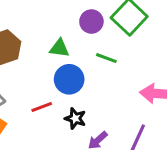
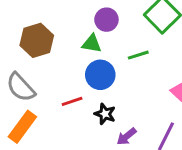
purple circle: (91, 22) -> (106, 20), moved
green line: (106, 58) -> (138, 55), turned -40

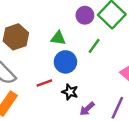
purple circle: (106, 20) -> (85, 15), moved
green line: (138, 55) -> (94, 46), turned -35

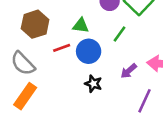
red line: (44, 83) -> (62, 48), moved
purple arrow: (87, 109) -> (129, 71), moved

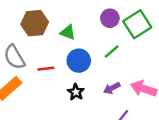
green triangle: (81, 26) -> (68, 32), moved
red line: (62, 48) -> (46, 69), moved

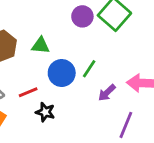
green line: (112, 51) -> (89, 69), moved
black star: (76, 92) -> (45, 112), moved

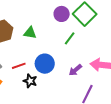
green line: (89, 69) -> (70, 38), moved
blue circle: (62, 73) -> (45, 64), moved

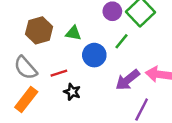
blue circle: (45, 64) -> (94, 55), moved
purple arrow: (75, 70) -> (128, 80), size x1.5

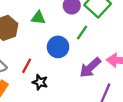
green triangle: (73, 33) -> (38, 18), moved
red line: (59, 73) -> (27, 66), turned -40

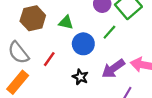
green triangle: (38, 18) -> (66, 22), moved
black star: (40, 82) -> (80, 77), moved

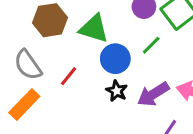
green triangle: (66, 22) -> (94, 29), size x1.5
black star: (80, 77) -> (117, 91), moved

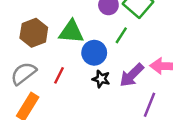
gray semicircle: (28, 65) -> (24, 73), turned 100

